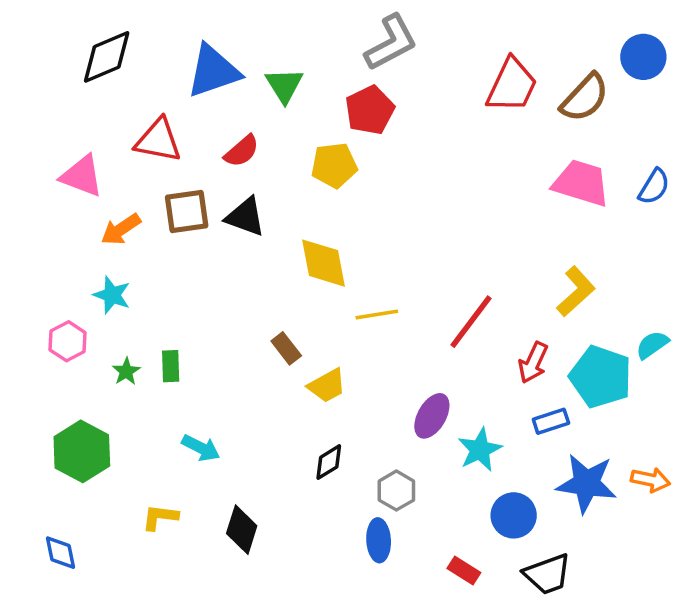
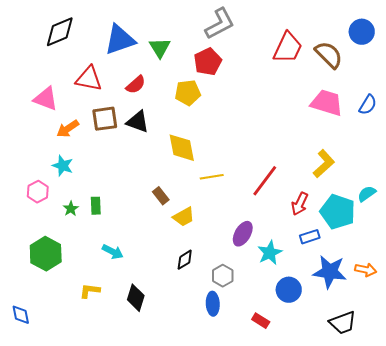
brown semicircle: (585, 98) -> (329, 55), turned -88
blue diamond: (60, 553) -> (21, 315), moved
black trapezoid: (547, 574) -> (343, 323), moved

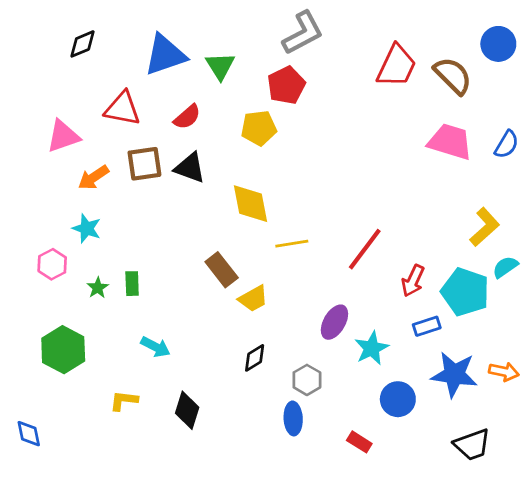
black diamond: (60, 32) -> (82, 44), size x0.7
pink triangle: (46, 99) -> (63, 136), turned -40
yellow L-shape: (324, 164) -> (485, 227), moved
brown rectangle: (161, 196) -> (222, 270), size x1.4

